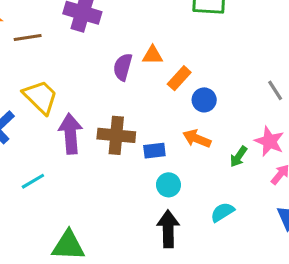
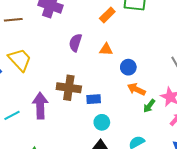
orange triangle: (153, 55) -> (106, 49), moved
orange rectangle: (179, 78) -> (107, 15), moved
purple arrow: (70, 134) -> (40, 106), moved
orange arrow: (197, 139) -> (136, 89), moved

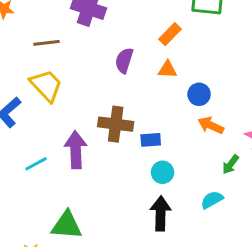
orange rectangle: (107, 15) -> (170, 34), moved
brown line: (13, 20) -> (46, 43), moved
green arrow: (149, 106) -> (231, 164), moved

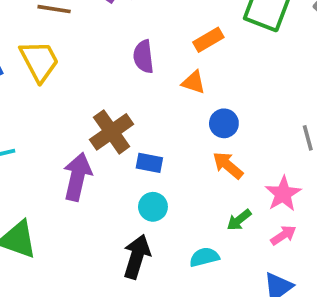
purple semicircle: (124, 60) -> (143, 57), turned -40
brown cross: (116, 124) -> (112, 132), turned 32
purple arrow: (76, 150) -> (77, 177), moved

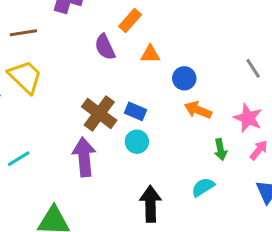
orange rectangle: (208, 40) -> (130, 20), moved
blue rectangle: (149, 163) -> (136, 111), moved, turned 30
cyan circle: (153, 207) -> (137, 142), moved
green arrow: (239, 220) -> (220, 149), turned -45

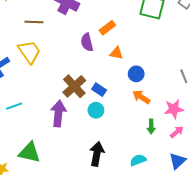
pink star: (248, 118) -> (174, 109), turned 30
cyan semicircle: (203, 187) -> (138, 160), moved

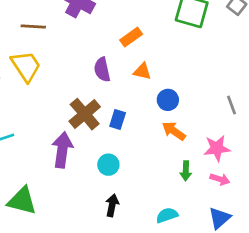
purple semicircle: (87, 42) -> (102, 70), moved
blue rectangle: (99, 90) -> (118, 119), turned 72
cyan circle: (96, 110) -> (108, 165), moved
pink arrow: (177, 132) -> (220, 179), turned 56
black arrow: (97, 154) -> (112, 205), size x0.7

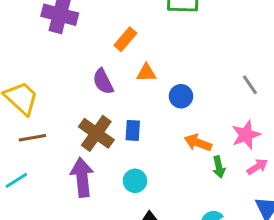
brown line: (33, 26) -> (32, 138), moved
orange arrow: (174, 131) -> (198, 143), moved
pink arrow: (220, 179) -> (257, 167), turned -36

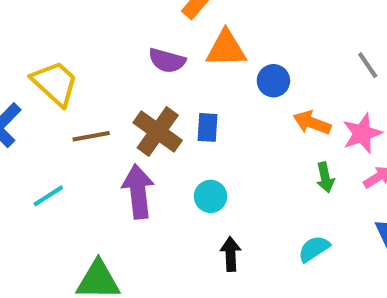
orange triangle: (146, 73) -> (226, 49), size x1.5
purple semicircle: (103, 81) -> (167, 60), turned -48
brown line: (32, 138) -> (91, 136), moved
orange arrow: (198, 143) -> (312, 123), moved

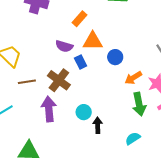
orange arrow: (312, 123) -> (133, 78), turned -54
blue rectangle: (208, 127) -> (81, 62), moved, turned -32
green arrow: (325, 177) -> (139, 104), size x1.6
black arrow: (231, 254) -> (98, 125), moved

